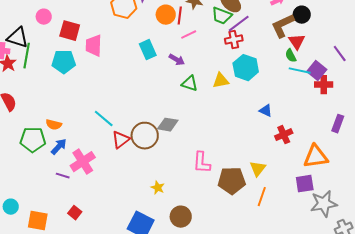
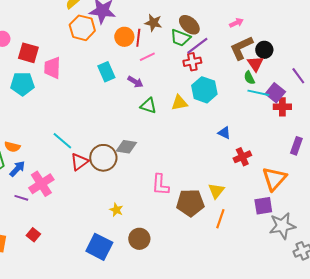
black circle: (302, 15) -> (264, 50), moved
orange triangle: (316, 157) -> (274, 179), turned -40

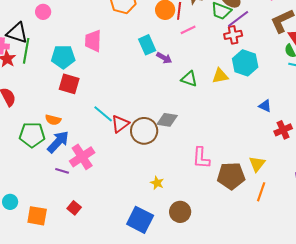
red square: (28, 53) -> (69, 84), moved
purple arrow: (135, 82) -> (164, 58), moved
red triangle: (79, 162) -> (120, 124), moved
blue arrow: (17, 169) -> (58, 142), size x1.4

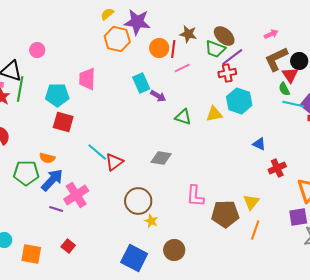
brown circle: (144, 131) -> (138, 201), moved

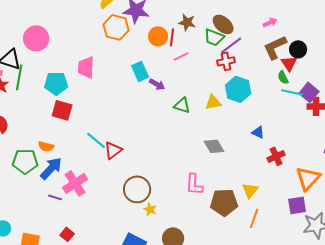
pink circle: (37, 50) -> (36, 38), size x1.6
gray diamond: (161, 158) -> (214, 146), moved, turned 50

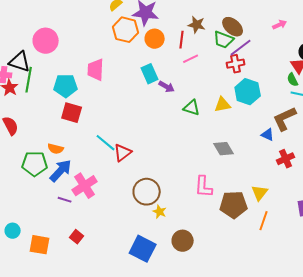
orange circle: (158, 36) -> (155, 39), moved
brown L-shape: (275, 47) -> (285, 119), moved

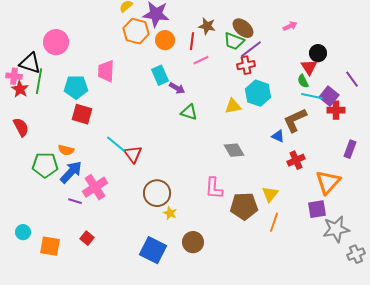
green triangle: (192, 108) -> (189, 112), moved
red triangle: (123, 153) -> (133, 154), turned -30

